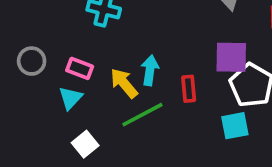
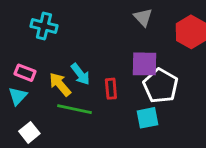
cyan arrow: (150, 70) -> (80, 74), turned 135
green line: (142, 115) -> (75, 109), turned 40

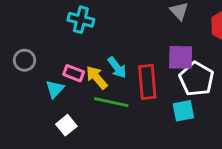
pink rectangle: (25, 73) -> (74, 73), moved
red rectangle: (111, 89) -> (147, 82), size x1.6

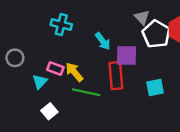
purple square: (181, 57) -> (127, 55), moved
cyan arrow: (117, 67) -> (103, 41), moved
white pentagon: (196, 79) -> (156, 34), moved
cyan square: (183, 111) -> (155, 88), moved

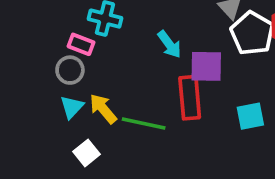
gray circle: (15, 58) -> (70, 70), moved
pink rectangle: (55, 69) -> (81, 44), moved
yellow arrow: (74, 72) -> (103, 109), moved

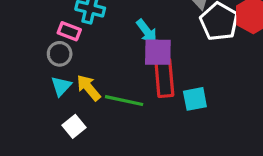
purple square: (206, 66) -> (158, 52), moved
cyan square: (250, 116) -> (195, 99), moved

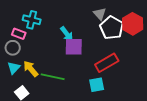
red rectangle: (164, 78) -> (107, 63), moved, turned 65
cyan square: (195, 99) -> (97, 85), moved

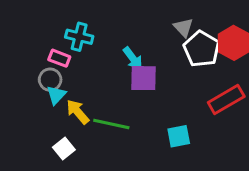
red rectangle: (107, 63) -> (226, 100), moved
cyan triangle: (14, 68) -> (56, 95), moved

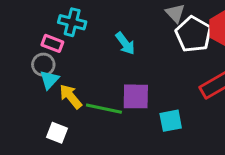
purple square: (143, 78) -> (136, 96), moved
white square: (64, 149) -> (57, 133), turned -30

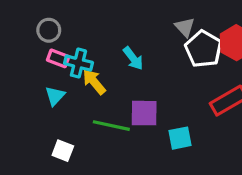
cyan cross: (72, 22) -> (78, 63), moved
gray circle: (43, 65) -> (49, 30), moved
yellow arrow: (71, 96) -> (94, 82), moved

